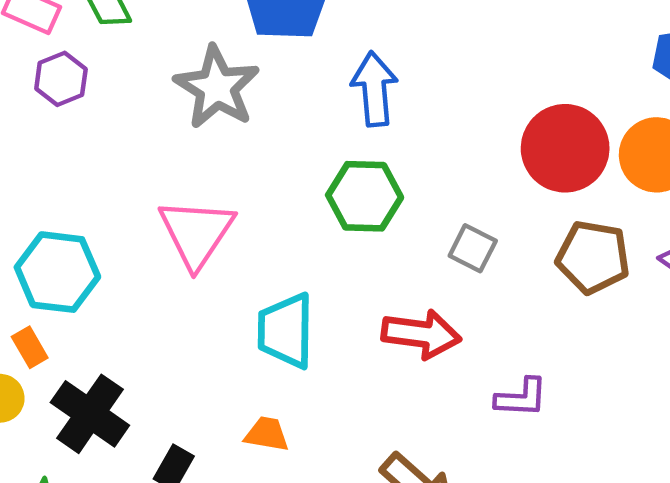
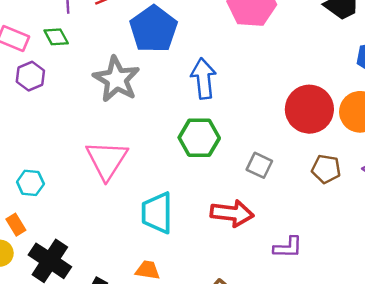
brown pentagon: (593, 257) -> (326, 169), size x0.7
cyan hexagon: (57, 272) -> (30, 183), size x0.6

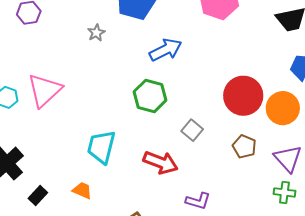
blue arrow: (204, 78) -> (166, 50), turned 56
gray star: (116, 79) -> (96, 33), size x0.5
pink triangle: (107, 160) -> (45, 90), moved

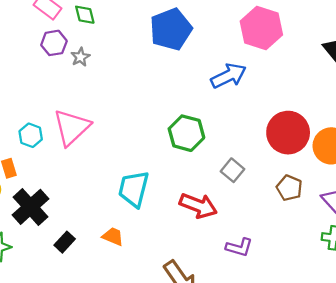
gray star: (96, 33) -> (80, 57), moved
blue arrow: (166, 50) -> (229, 76), moved

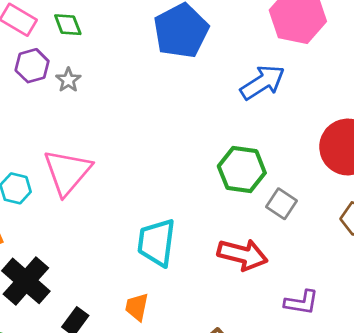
green hexagon: (186, 133) -> (242, 169), moved
orange trapezoid: (113, 236) -> (137, 307), turned -95

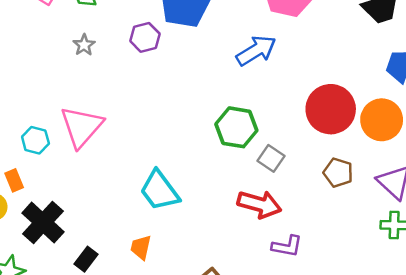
purple hexagon: (32, 66) -> (145, 37), moved
cyan trapezoid: (157, 242) -> (159, 191), turned -45
red arrow: (243, 255) -> (259, 204), moved

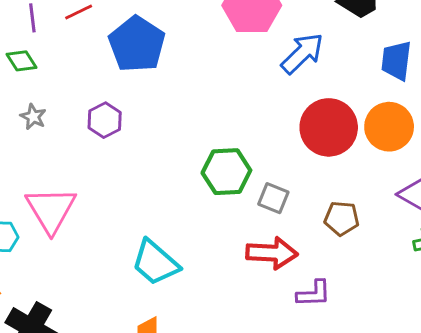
purple hexagon: (145, 37) -> (105, 120), moved
blue arrow: (256, 50) -> (302, 53), moved
brown pentagon: (338, 173) -> (342, 218), moved

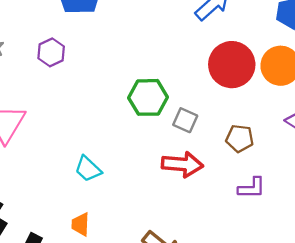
cyan trapezoid: (155, 263) -> (88, 169), size x0.7
purple L-shape: (314, 294) -> (252, 188), moved

